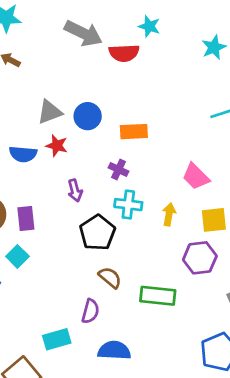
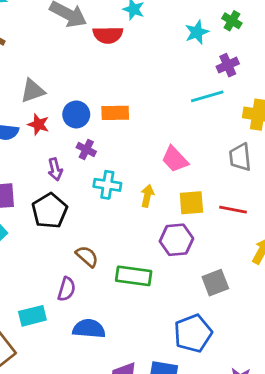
blue circle: (88, 116) -> (76, 114), moved
purple cross: (118, 169) -> (86, 149), moved
black pentagon: (97, 233) -> (50, 211), moved

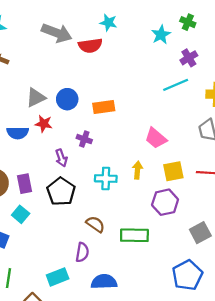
blue circle: (76, 114) -> (67, 99), moved
cyan cross: (107, 185) -> (106, 179), moved

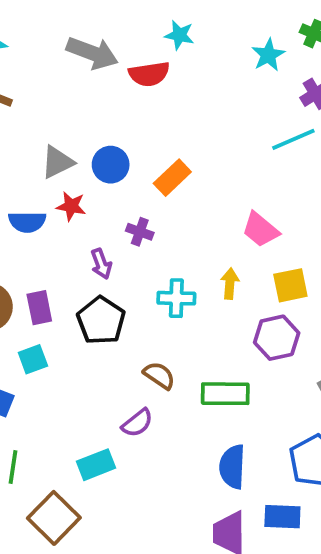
orange rectangle: (104, 107) -> (172, 178), turned -35
cyan square: (21, 214) -> (33, 359), turned 30
purple semicircle: (82, 252) -> (137, 423), turned 42
blue semicircle: (104, 282) -> (232, 467), moved, turned -85

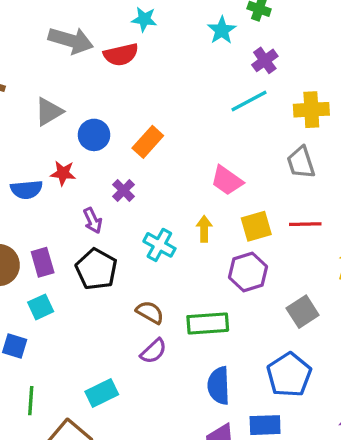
gray triangle: (57, 162) -> (49, 112), moved
purple cross: (140, 232) -> (124, 190), turned 30
cyan cross: (176, 298) -> (159, 245), turned 32
purple semicircle: (137, 423) -> (153, 351), moved

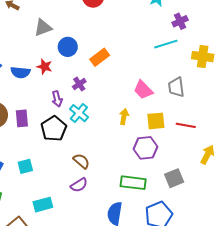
gray trapezoid: (301, 162) -> (176, 87), moved
cyan cross: (159, 245) -> (79, 113), moved
cyan square: (41, 307) -> (25, 166), moved
green rectangle: (208, 323) -> (133, 183), moved

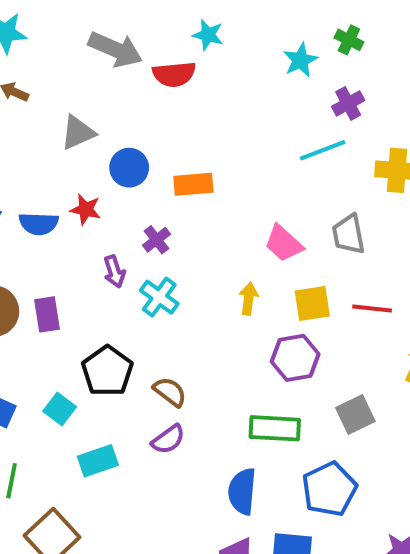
orange rectangle: (100, 57) -> (193, 184), turned 36
black pentagon: (54, 129) -> (107, 371), moved
cyan square: (25, 166) -> (60, 409), turned -35
cyan rectangle: (43, 205) -> (98, 461), moved

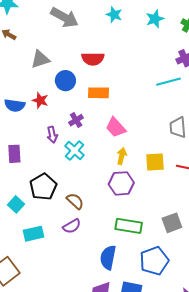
cyan star: (300, 60) -> (155, 19), moved
red semicircle: (174, 74) -> (93, 59), moved
pink trapezoid: (284, 243) -> (116, 127), moved
purple hexagon: (295, 358) -> (121, 183), moved

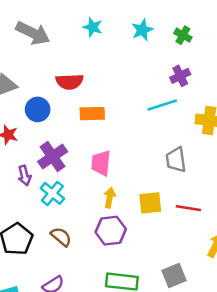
orange rectangle: (99, 93) -> (92, 114), moved
purple cross: (76, 120) -> (53, 157), size x1.6
pink trapezoid: (116, 127) -> (101, 163), turned 50
brown semicircle: (75, 201) -> (61, 237), moved

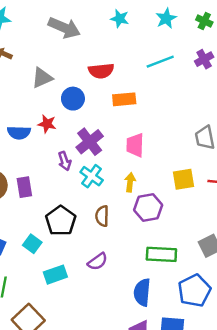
cyan line: (162, 105) -> (160, 62), moved
yellow arrow: (110, 198) -> (130, 182), moved
brown semicircle: (61, 237) -> (102, 216), turned -126

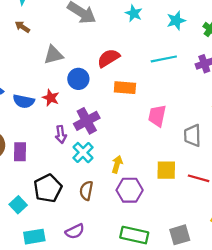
red semicircle: (101, 71) -> (109, 58), turned 145
pink trapezoid: (135, 145) -> (157, 116), moved

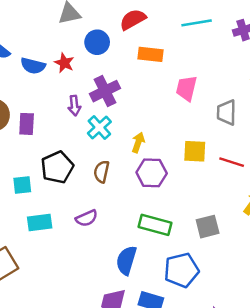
cyan square: (18, 205) -> (22, 185), turned 35

